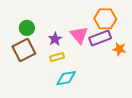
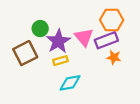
green circle: (27, 28) -> (40, 29), moved
purple star: (55, 39) -> (58, 41), size x1.6
orange star: (119, 49) -> (114, 57), moved

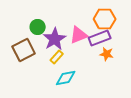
pink triangle: (84, 37) -> (79, 35), turned 48
yellow rectangle: (60, 61) -> (57, 57), turned -32

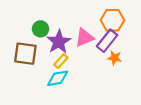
purple rectangle: (100, 38) -> (107, 41), turned -30
brown square: (24, 50) -> (25, 54), turned 35
cyan diamond: (66, 78) -> (58, 78), moved

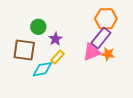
pink triangle: (85, 37) -> (92, 52), moved
purple star: (59, 42) -> (55, 39), size x0.6
cyan diamond: (58, 78) -> (42, 69), moved

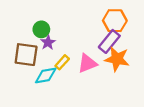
purple star: (55, 39) -> (48, 43), moved
pink triangle: (92, 52) -> (87, 63), moved
orange star: (108, 54) -> (117, 59), size x1.6

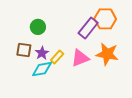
purple rectangle: (109, 41) -> (88, 28), moved
purple star: (48, 43) -> (42, 53), moved
brown square: (26, 55) -> (24, 50), size x0.7

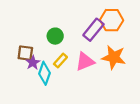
green circle: (38, 27) -> (55, 36), moved
purple star: (42, 53) -> (33, 63), moved
cyan diamond: (42, 69) -> (45, 73), turned -60

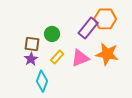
brown square: (25, 53) -> (32, 44), moved
cyan diamond: (45, 73) -> (42, 81), moved

